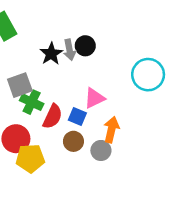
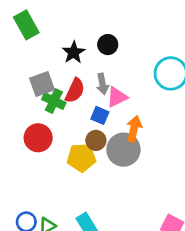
gray arrow: (70, 50) -> (102, 84), moved
red semicircle: (53, 116) -> (75, 91), moved
gray circle: (101, 150) -> (123, 150), size x1.6
yellow pentagon: (30, 158) -> (81, 158), moved

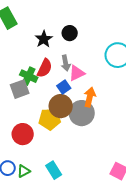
gray square: (42, 84) -> (20, 89), moved
blue square: (100, 115) -> (64, 87), turned 32
red circle: (38, 138) -> (23, 134), moved
brown circle: (96, 140) -> (61, 106), size x1.5

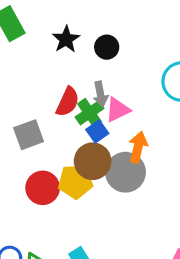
black star: (44, 39) -> (66, 39), moved
green cross: (29, 76) -> (89, 113), moved, turned 30
red circle: (23, 134) -> (43, 188), moved

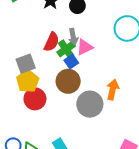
orange arrow: (138, 147) -> (113, 90), moved
gray circle: (125, 172) -> (90, 104), moved
yellow pentagon: (75, 182) -> (28, 81), moved, turned -30

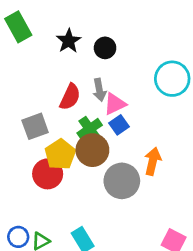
green cross: (66, 49) -> (90, 129), moved
blue square: (71, 62) -> (119, 125), moved
yellow pentagon: (28, 81) -> (60, 154), moved

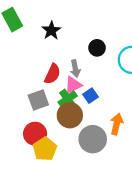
black circle: (105, 48) -> (97, 48), moved
pink triangle: (115, 104) -> (73, 85), moved
gray square: (35, 126) -> (38, 100), moved
yellow pentagon: (60, 154) -> (45, 149), moved

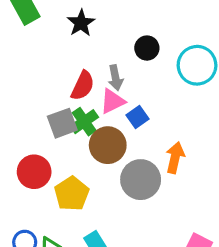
green cross: (68, 99) -> (84, 122), moved
red circle: (35, 134) -> (34, 172), moved

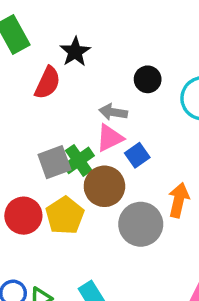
gray arrow: (116, 78) -> (113, 112), turned 110
red semicircle: (83, 86) -> (48, 83), moved
yellow pentagon: (72, 194) -> (65, 216), moved

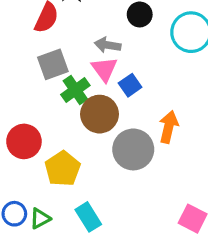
pink triangle: (110, 138) -> (104, 69), turned -40
gray square: (54, 162) -> (53, 64), moved
yellow pentagon: (65, 216) -> (63, 169), moved

